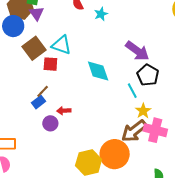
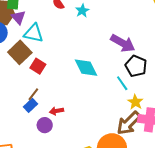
cyan triangle: (61, 45) -> (34, 33), moved
red square: (50, 64) -> (38, 66), turned 35

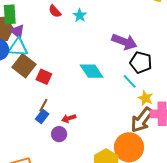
cyan triangle: (34, 33) -> (18, 47), moved

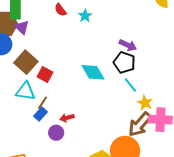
purple arrow: (124, 42) -> (128, 45), size x0.7
cyan triangle: (18, 47) -> (25, 91), moved
black pentagon: (141, 62) -> (124, 63), moved

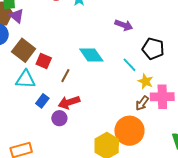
black pentagon: (124, 63) -> (153, 49), moved
brown line: (43, 103) -> (65, 76), moved
red arrow: (67, 118) -> (69, 102), size x1.5
brown arrow: (140, 124) -> (142, 103), size x0.6

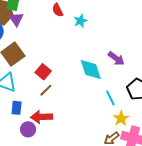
cyan diamond: (91, 55) -> (91, 69), moved
red square: (44, 61) -> (43, 72), moved
blue rectangle: (42, 101) -> (17, 108), turned -48

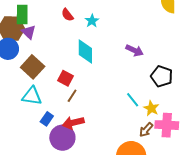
cyan diamond: (91, 69) -> (85, 51), moved, turned 30
cyan line: (110, 98) -> (133, 100), moved
blue rectangle: (17, 108) -> (47, 119), turned 40
purple circle: (28, 129) -> (62, 138), size x1.6

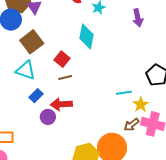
purple arrow: (135, 50) -> (138, 18), moved, turned 42
brown line: (72, 96) -> (65, 78), turned 32
cyan line: (133, 100) -> (124, 93), turned -70
purple circle: (62, 138) -> (48, 117), size x0.6

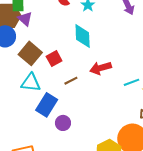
red square: (62, 59) -> (54, 59), moved, turned 35
blue rectangle: (36, 96) -> (47, 105), size x1.6
red arrow: (61, 104) -> (101, 68), moved

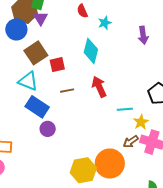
red arrow: (101, 68) -> (99, 87), turned 65
blue rectangle: (47, 105) -> (37, 107), turned 75

